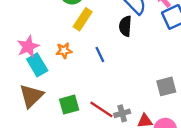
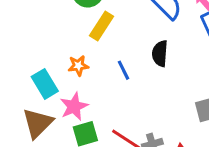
black semicircle: (125, 26) -> (160, 54), moved
pink star: (28, 47) -> (74, 106), moved

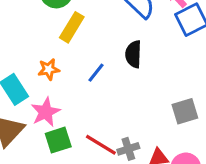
blue line: (124, 70) -> (96, 73), turned 66

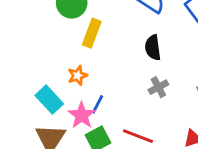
blue line: (96, 73) -> (97, 104), moved
gray cross: (128, 149) -> (158, 87), moved

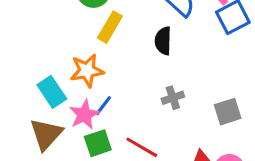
black semicircle: (153, 48) -> (163, 41), moved
orange star: (78, 75) -> (87, 71), size x1.5

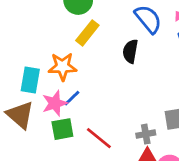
cyan rectangle: (52, 92) -> (30, 80), turned 35
gray cross: (173, 98) -> (146, 134), moved
brown triangle: (46, 134) -> (20, 115), turned -40

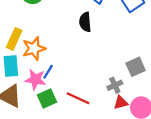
yellow rectangle: (87, 33) -> (14, 39), moved
pink star: (55, 103) -> (35, 80), turned -30

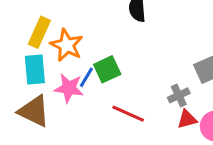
orange star: (34, 48) -> (67, 45), turned -30
green square: (47, 99) -> (107, 69), moved

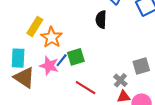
cyan rectangle: (35, 70) -> (18, 58), moved
gray cross: (179, 95) -> (120, 80), turned -32

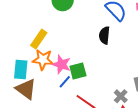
orange star: (52, 37) -> (43, 60), moved, turned -30
blue line: (62, 60) -> (65, 82), moved
pink star: (49, 66) -> (61, 64), moved

